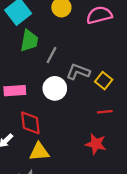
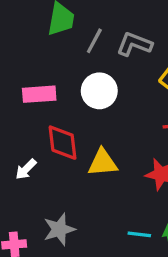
gray L-shape: (78, 72) -> (134, 44), moved
yellow triangle: (39, 152) -> (103, 163), moved

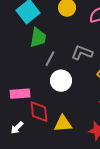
gray line: (94, 41) -> (50, 59), moved
pink rectangle: (39, 94) -> (20, 94), moved

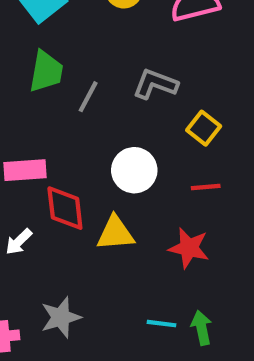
green trapezoid: (38, 38) -> (46, 71), moved
white circle: (61, 81) -> (134, 170), moved

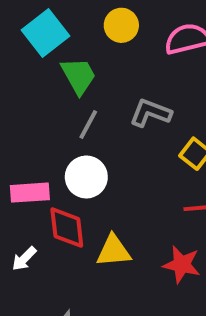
green trapezoid: (46, 71) -> (79, 76), moved, turned -39
white circle: (134, 170) -> (86, 177), moved

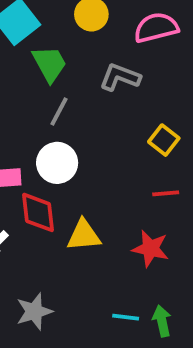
gray L-shape: (150, 113) -> (120, 77), moved

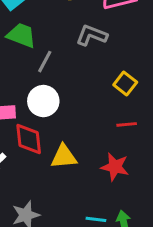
green trapezoid: (49, 64) -> (21, 35), moved, turned -40

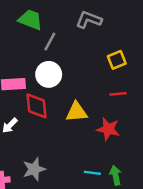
yellow square: (125, 83) -> (117, 60), turned 30
yellow triangle: (64, 157) -> (77, 112), moved

